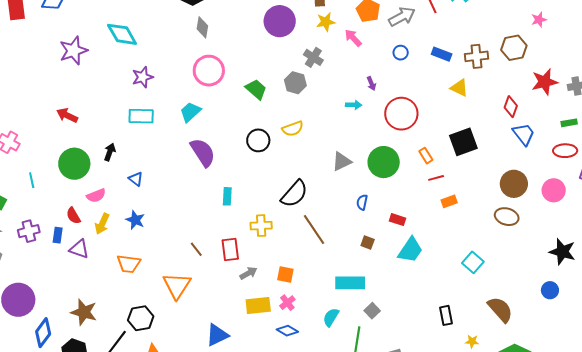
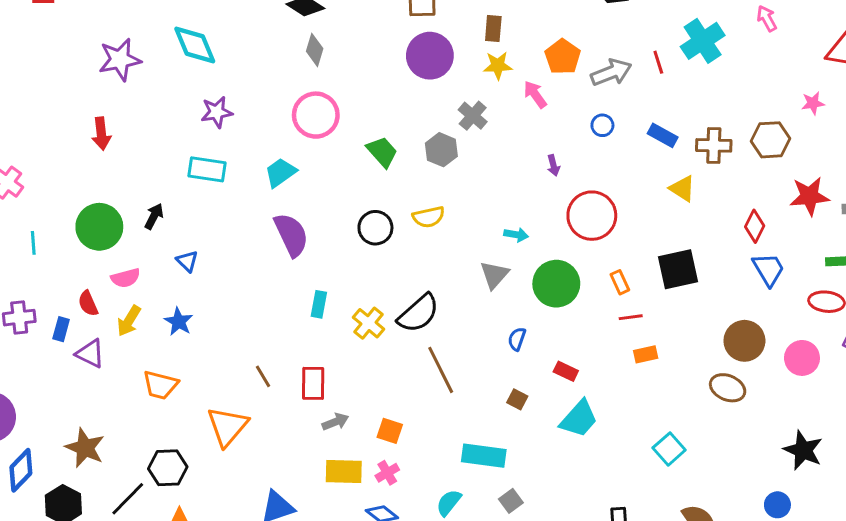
cyan arrow: (354, 105) -> (516, 235), moved
red arrow: (67, 115) -> (101, 134), moved, turned -130
gray triangle: (342, 161) -> (494, 275), turned -30
yellow cross: (261, 226) -> (369, 323), moved, turned 35

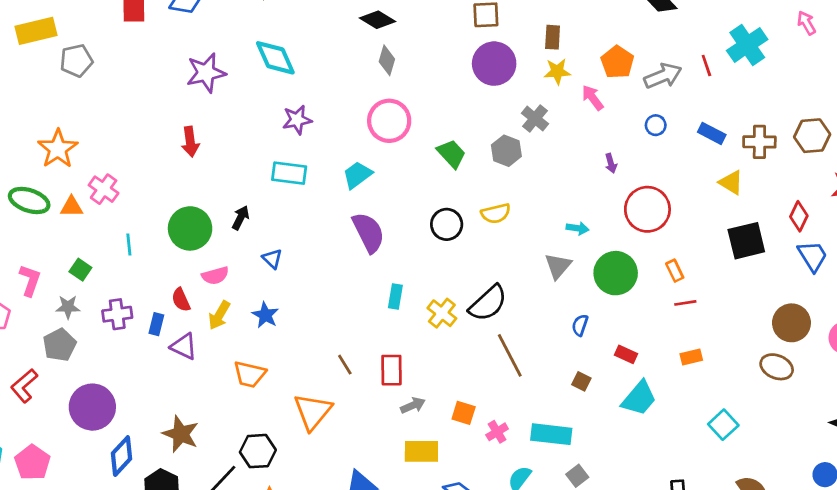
black square: (678, 269) -> (746, 241), moved
orange rectangle: (646, 354) -> (691, 357), moved
pink cross: (387, 473) -> (497, 432), moved

